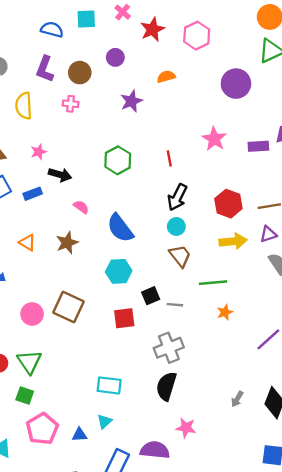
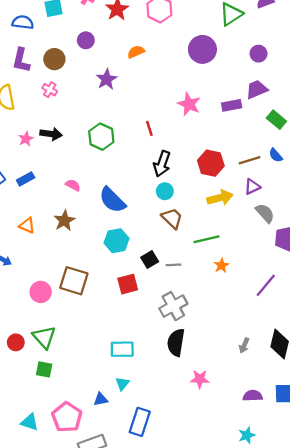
pink cross: (71, 104) -> (50, 90), turned 32
black arrow: (60, 175) -> (51, 134), moved
pink pentagon: (42, 429) -> (67, 417), moved
purple semicircle: (155, 450) -> (253, 396), moved, size x0.7

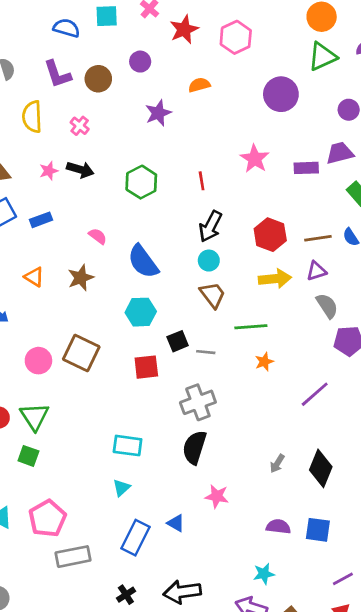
purple L-shape: (21, 60) -> (57, 74), turned -40
pink cross: (50, 90) -> (80, 126), moved
blue triangle: (101, 399) -> (176, 523), moved, turned 32

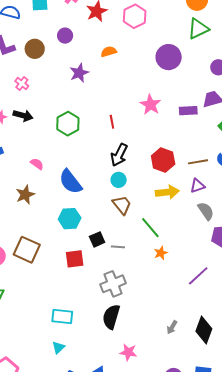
green line: (251, 327) -> (150, 228), turned 55

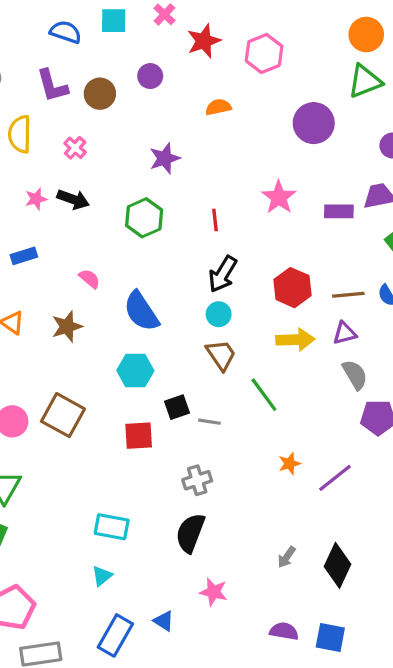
purple star: (79, 73) -> (165, 158), moved
orange star: (161, 253) -> (289, 464), moved
gray cross: (113, 284) -> (197, 480), size x0.7

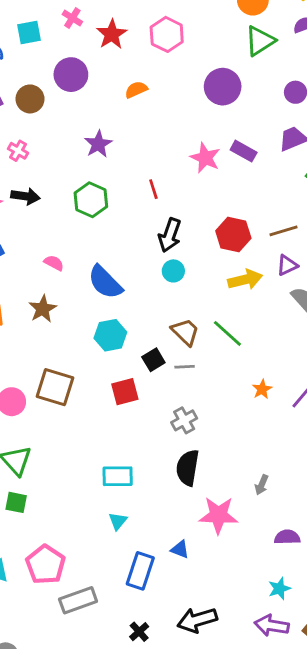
purple circle: (150, 76) -> (71, 75), size x1.5
purple rectangle: (339, 211) -> (244, 151), moved, turned 40
brown trapezoid: (221, 355) -> (185, 332), moved
gray arrow: (287, 557) -> (262, 485), moved
pink star: (214, 592) -> (218, 515), size x1.5

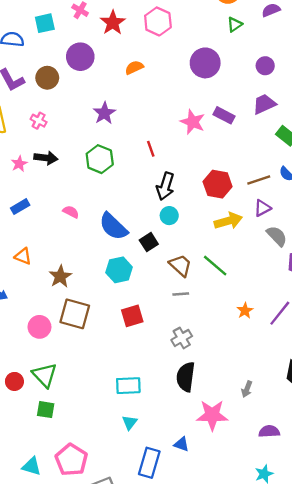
green triangle: (260, 41) -> (235, 24), size x0.6
brown star: (43, 309) -> (60, 276), moved
black square: (153, 360) -> (149, 242), moved

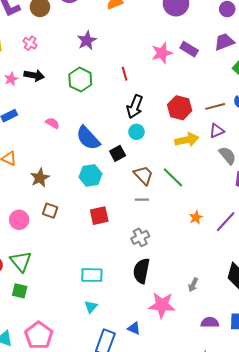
pink star: (193, 122) -> (162, 53), turned 30
brown square: (75, 314) -> (50, 211), size x0.6

